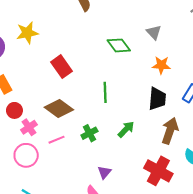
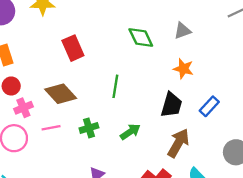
gray triangle: (154, 32) -> (182, 31), turned 42

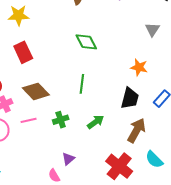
gray triangle: (182, 31) -> (152, 29), moved, turned -35
green diamond: (141, 38) -> (86, 42), moved
red rectangle: (73, 48) -> (23, 52), moved

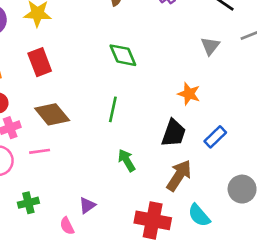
green cross: (61, 120) -> (28, 203), moved
green arrow: (96, 122) -> (127, 160), turned -90
red cross: (119, 166) -> (153, 220), turned -32

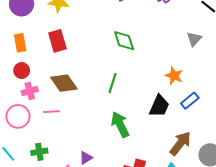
blue rectangle: (215, 137) -> (190, 101), moved
green arrow: (127, 160) -> (120, 125), size x1.4
brown arrow: (179, 176) -> (180, 143), moved

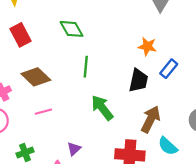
green diamond: (124, 41) -> (72, 29), moved
pink line: (52, 112) -> (43, 112), moved
brown arrow: (180, 143) -> (151, 119), moved

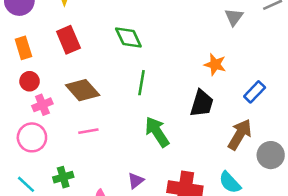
blue rectangle: (169, 69) -> (255, 92), moved
brown arrow: (151, 119) -> (240, 134), moved
purple triangle: (74, 149) -> (136, 181), moved

